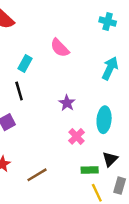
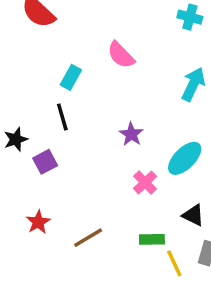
cyan ellipse: (104, 120) -> (185, 158), turned 40
black triangle: (110, 159) -> (193, 215), turned -49
green rectangle: (90, 170) -> (152, 239), moved

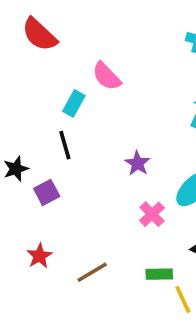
pink semicircle: (121, 55) -> (107, 76), moved

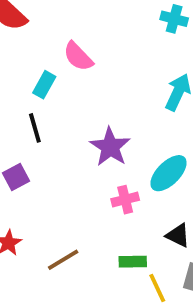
purple star: (137, 163) -> (110, 147), size x1.5
pink cross: (152, 214) -> (125, 200), turned 30

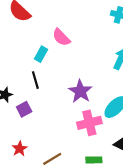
pink cross: (125, 200) -> (89, 123), size x1.5

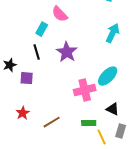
purple star: (80, 91) -> (67, 52), moved
purple square: (24, 109) -> (27, 78), turned 32

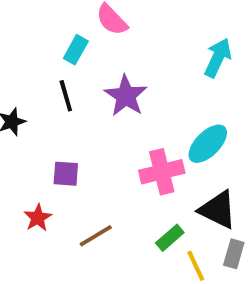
purple square: (27, 78) -> (66, 174), moved
black triangle: (113, 109) -> (218, 210), size x1.5
green rectangle: (89, 123) -> (170, 238), turned -40

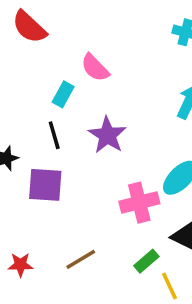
purple square: (66, 174) -> (45, 185), moved, size x1.5
red star: (38, 218) -> (20, 265), moved, turned 30

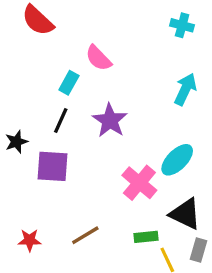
black line: (54, 135) -> (61, 120), turned 40
pink cross: (139, 203) -> (139, 183), turned -36
green rectangle: (146, 261) -> (146, 237), turned 35

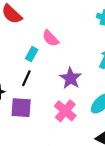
purple star: (110, 120) -> (70, 78), moved
pink cross: (139, 183) -> (65, 111), moved

